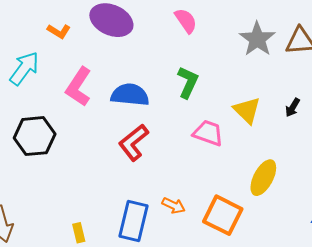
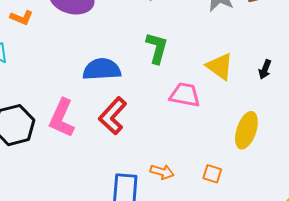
pink L-shape: (79, 87) -> (62, 118), moved
black arrow: (293, 108) -> (265, 69), moved
orange square: (223, 215) -> (212, 174), size x0.5

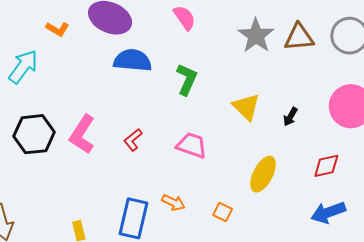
blue semicircle: (102, 69) -> (133, 60), moved
pink trapezoid: (185, 95) -> (192, 145), moved
red L-shape: (113, 116) -> (133, 140), size x0.6

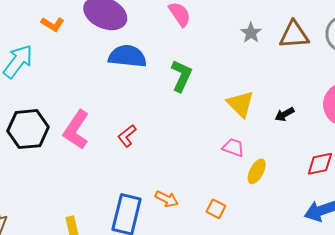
gray star: (256, 36) -> (251, 33), size x0.6
black arrow: (290, 117) -> (285, 114), turned 30
pink trapezoid: (192, 145) -> (233, 147), moved, size x0.7
yellow ellipse: (263, 174) -> (257, 171), size x0.7

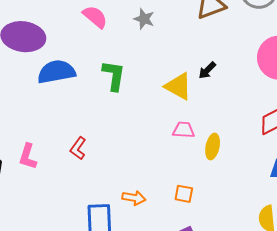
gray star: (251, 33) -> (144, 19), moved
black arrow: (285, 114) -> (207, 70), moved
pink L-shape: (76, 130) -> (28, 156), size x0.7

